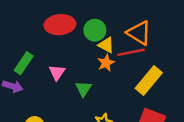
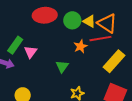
yellow triangle: (106, 45) -> (89, 21), moved
pink triangle: (57, 72) -> (31, 52), moved

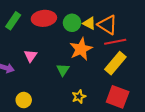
red line: (100, 39) -> (115, 42), moved
green rectangle: (15, 45) -> (13, 21), moved
orange star: (80, 46) -> (81, 49), size x1.6

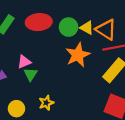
pink triangle: (31, 56) -> (24, 62), turned 32
green triangle: (63, 70) -> (31, 74), moved
yellow star: (79, 97) -> (46, 103), moved

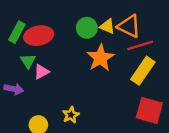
red ellipse: (39, 22) -> (39, 36), moved
green triangle: (31, 74) -> (28, 61), moved

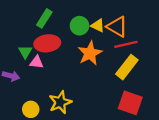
green rectangle: (17, 32) -> (44, 18), moved
red ellipse: (39, 36) -> (47, 43), moved
pink triangle: (41, 72) -> (36, 62), turned 32
yellow star: (71, 115) -> (60, 102), size x1.5

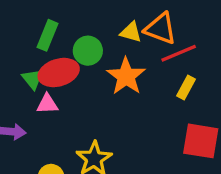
green circle: (79, 26) -> (88, 51), moved
green triangle: (25, 52) -> (33, 79), moved
yellow rectangle: (127, 67) -> (186, 87), size x0.6

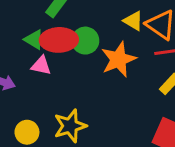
green circle: (88, 51) -> (85, 41), moved
green triangle: (33, 79) -> (34, 40), turned -35

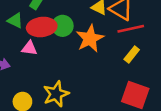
green triangle: (34, 40) -> (15, 20), moved

